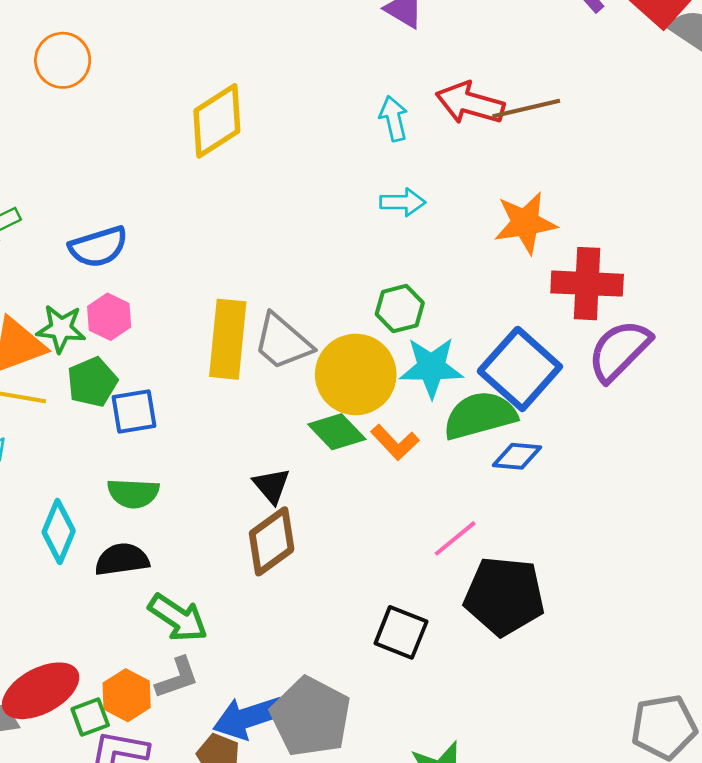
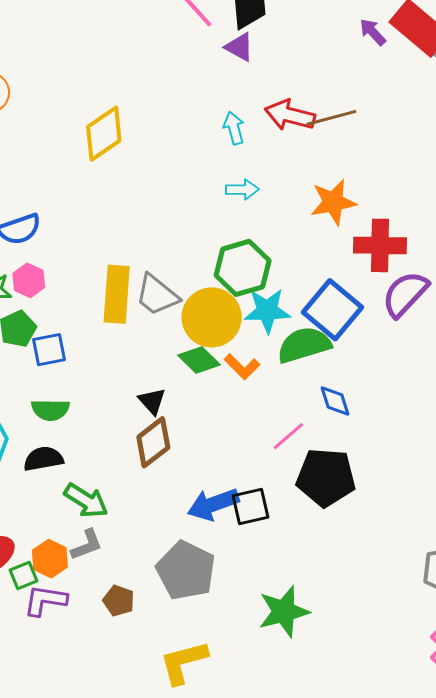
green hexagon: (400, 309) -> (243, 268), size x1.6
blue diamond: (517, 456) -> (335, 401), moved, turned 69
black square: (401, 632) -> (251, 506), turned -33
blue arrow: (248, 717) -> (213, 504), moved

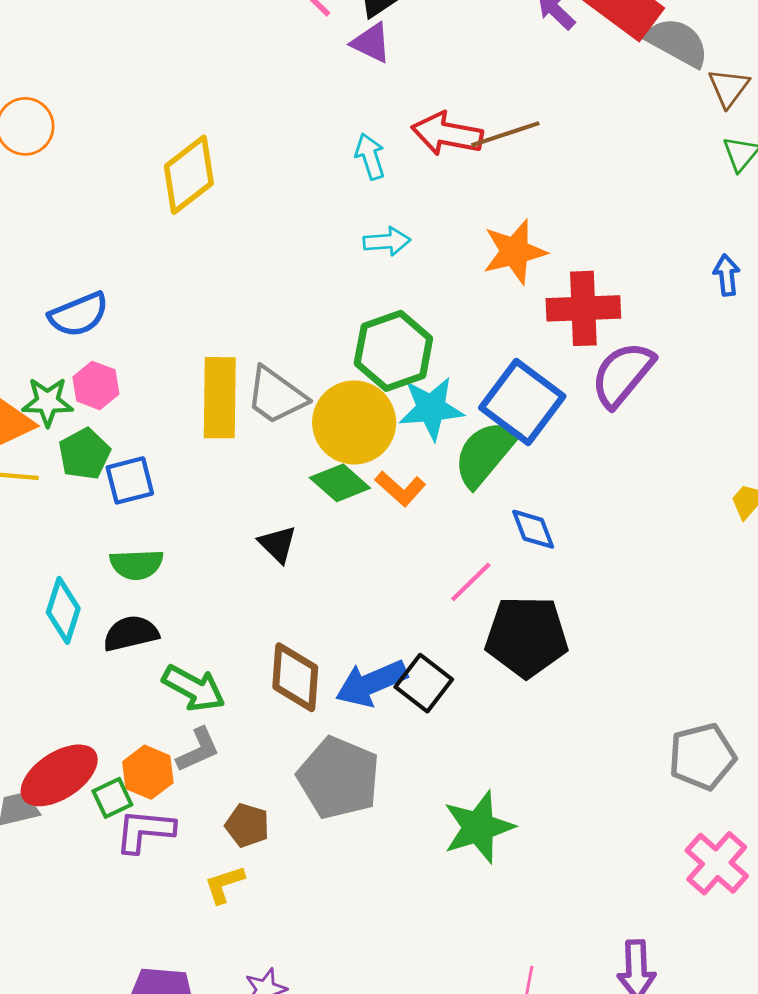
green semicircle: (304, 345) -> (485, 453), turned -30
brown diamond: (153, 442) -> (295, 677), moved, turned -45
black square: (251, 506) -> (424, 683), turned -36
yellow L-shape: (183, 662) -> (224, 884), moved, size x0.6

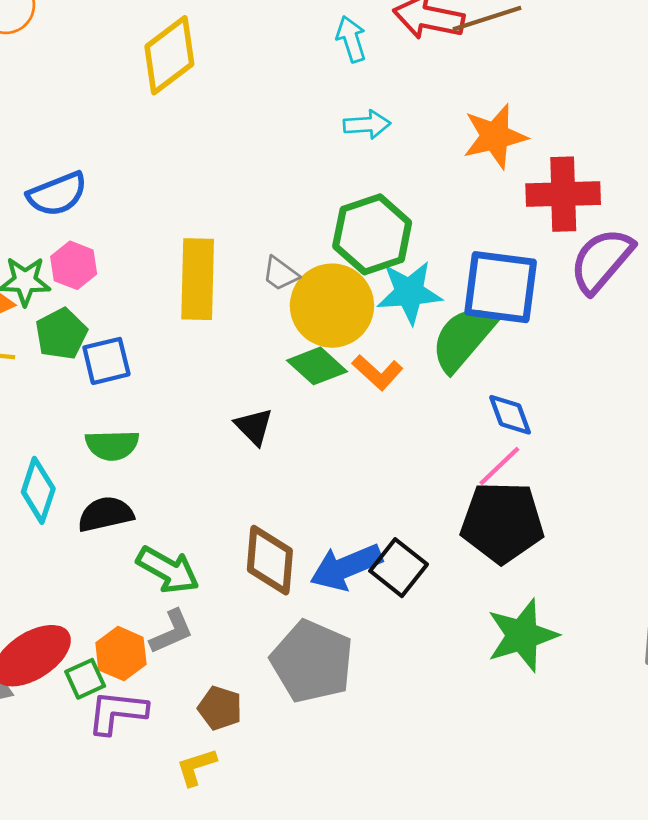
gray trapezoid: (276, 396) -> (280, 274), moved, size x0.6
blue square: (522, 402) -> (501, 287), turned -30
pink line: (471, 582) -> (499, 466), moved
green star: (478, 827) -> (522, 635), moved

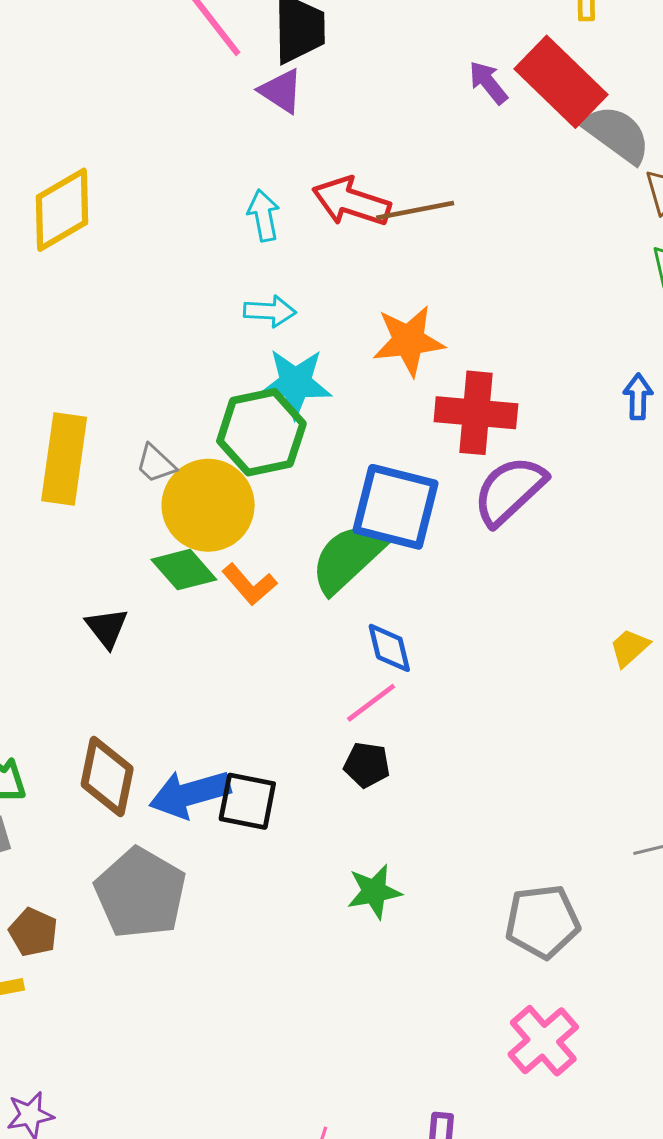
cyan star: (409, 292) -> (295, 383), moved
black pentagon: (502, 522) -> (367, 765), size x0.5
black square: (399, 568) -> (247, 801), turned -34
green star: (522, 635) -> (374, 892), size x0.7

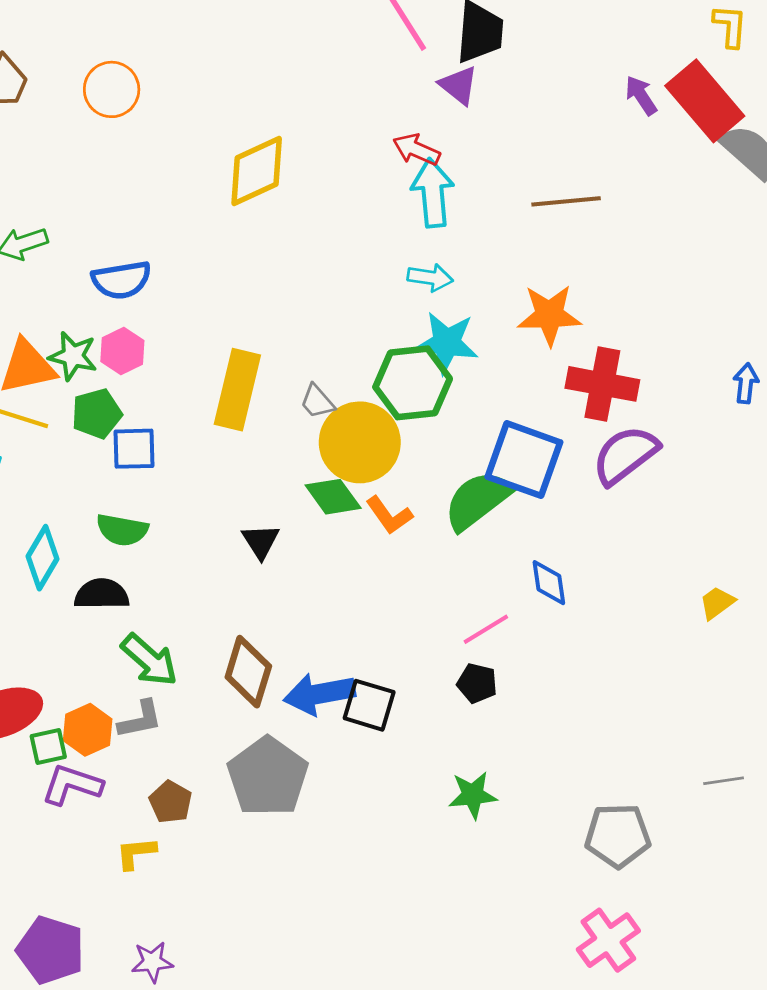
red arrow: (351, 202) -> (416, 150), moved, size x0.7
cyan arrow: (264, 215) -> (433, 193), size x1.5
blue diamond: (389, 648) -> (549, 583), moved

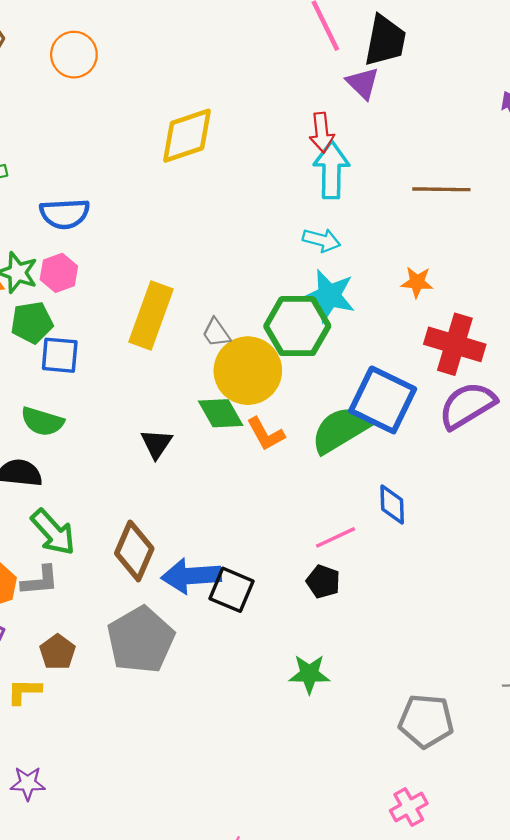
red arrow: (416, 150) -> (322, 133), turned -126
orange star: (549, 315) -> (417, 282), size x0.6
pink cross: (608, 940) -> (409, 807), size x0.7

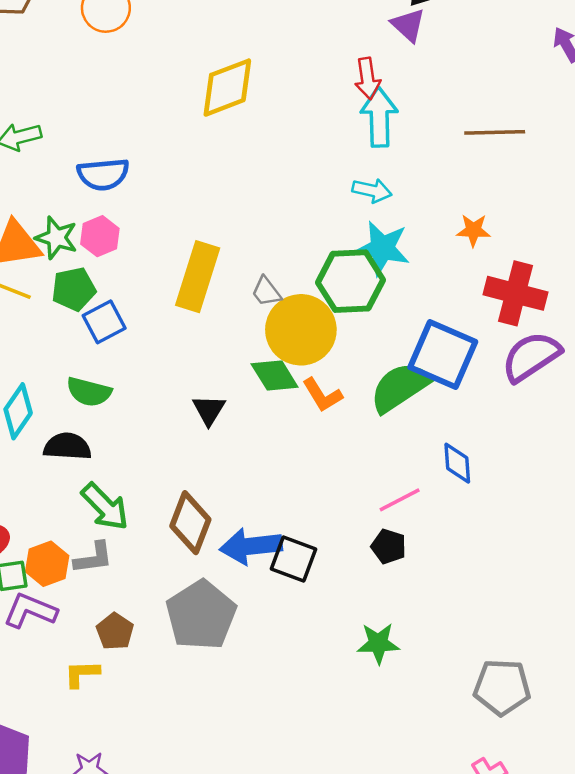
blue square: (60, 355) -> (104, 322), turned -30

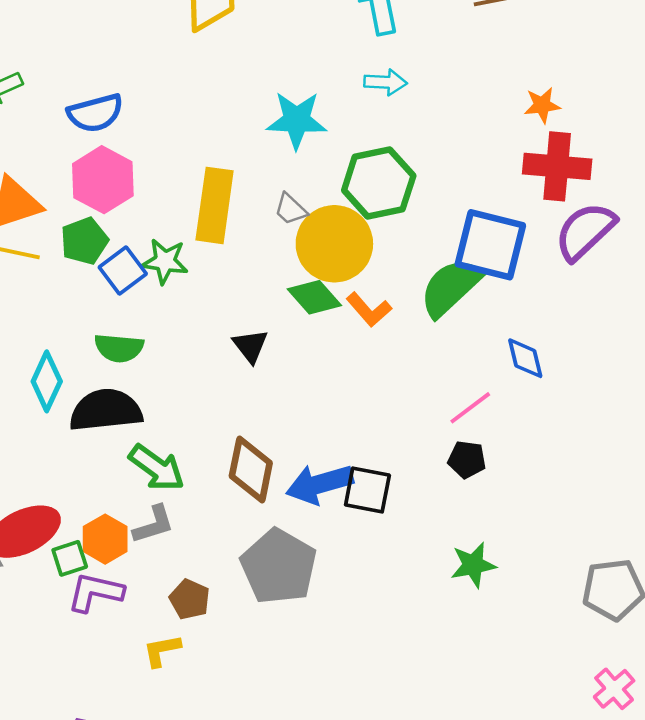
orange star: (473, 230) -> (542, 105), moved
pink hexagon: (100, 236) -> (103, 180), size x1.5
green star: (56, 238) -> (165, 261), moved
cyan star: (382, 248) -> (297, 120), moved
black semicircle: (67, 447) -> (106, 410), size x1.4

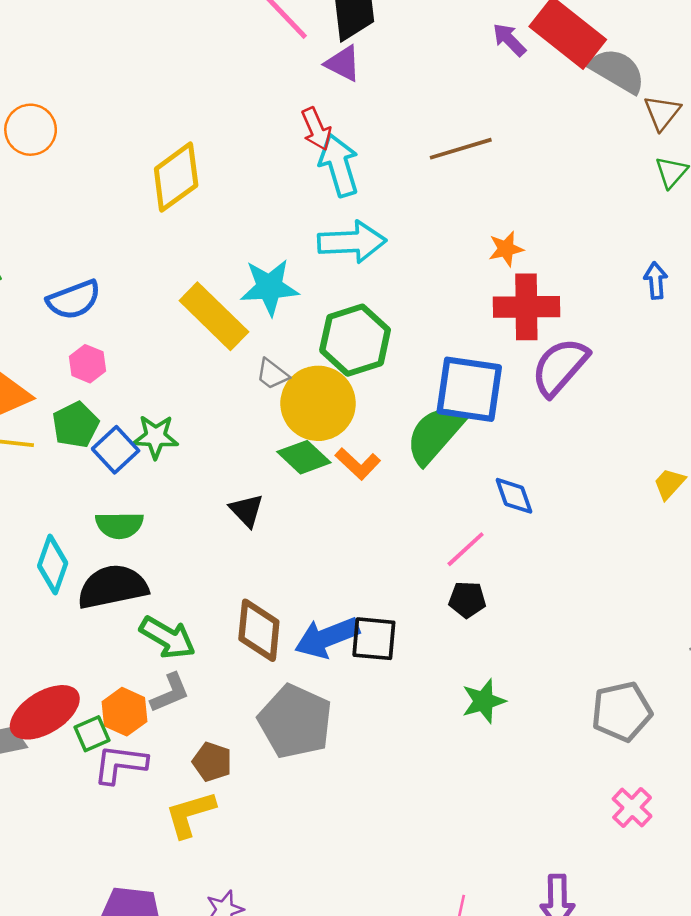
cyan arrow: (385, 82) -> (352, 242), size x1.6
pink hexagon: (103, 180) -> (87, 364), size x0.6
yellow rectangle: (215, 205) -> (214, 316), moved, turned -48
yellow L-shape: (162, 651) -> (190, 814), size x1.4

